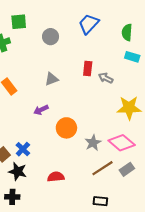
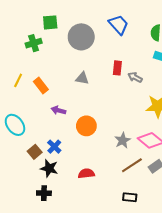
blue trapezoid: (89, 24) -> (118, 25), turned 95
gray circle: (51, 37) -> (81, 37), size x1.6
gray triangle: (52, 79) -> (82, 78), turned 32
purple arrow: (41, 110) -> (58, 110), moved, turned 40
orange circle: (66, 128) -> (86, 126), moved

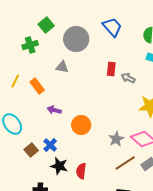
green square: (50, 22) -> (46, 25), turned -35
gray triangle: (82, 78) -> (62, 67), moved
black star: (49, 168) -> (59, 166), moved
red semicircle: (86, 173) -> (81, 171), turned -77

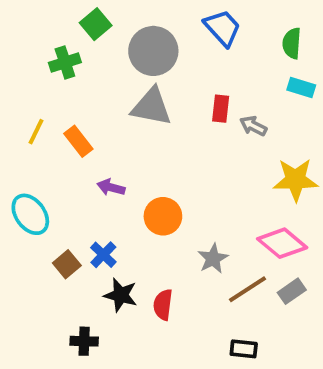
gray triangle: (62, 67) -> (151, 107), moved, size x1.6
gray star: (116, 139) -> (213, 259), moved

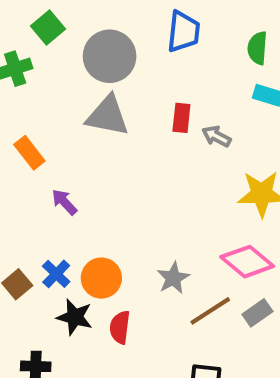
blue trapezoid: (223, 28) -> (184, 32), turned 48
purple arrow: (111, 187) -> (64, 202), turned 32
orange circle: (163, 216) -> (101, 278), moved

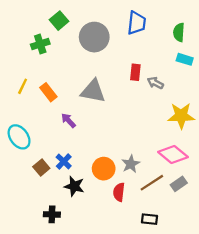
gray triangle: (108, 116) -> (93, 91), moved
orange circle: (101, 278) -> (104, 169), moved
red semicircle: (120, 327) -> (119, 192), moved

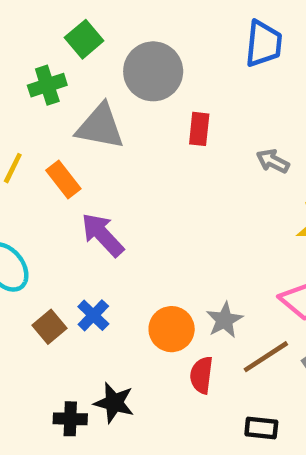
blue trapezoid: (137, 23) -> (264, 44), moved
red rectangle: (135, 72) -> (199, 129), moved
gray triangle: (93, 91) -> (100, 127), moved
purple arrow: (68, 120) -> (103, 235), size x1.5
black star: (74, 186) -> (114, 403), moved

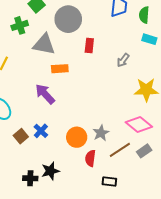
gray arrow: (273, 161) -> (123, 60), turned -80
orange rectangle: (63, 180) -> (60, 69), moved, turned -56
black star: (114, 403) -> (50, 171), turned -30
black rectangle: (261, 428) -> (109, 181), moved

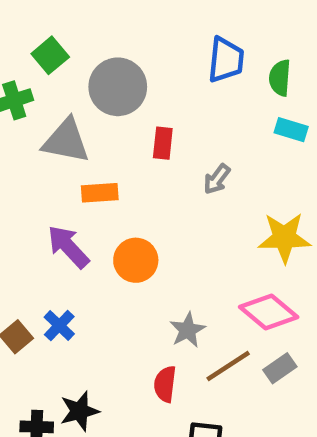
gray arrow: (123, 60) -> (217, 179), moved
orange circle: (77, 137) -> (136, 260), moved

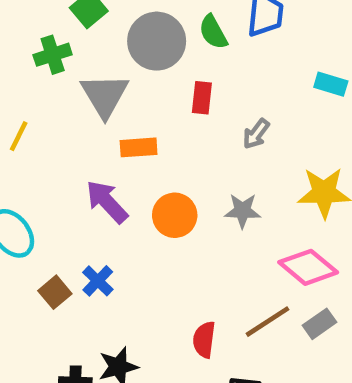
green semicircle: (280, 78) -> (213, 32), moved, turned -33
gray triangle: (66, 141) -> (105, 95), turned 48
gray star: (188, 330) -> (243, 211), moved, turned 30

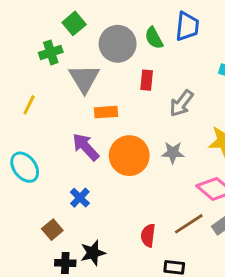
gray arrow: (256, 134) -> (181, 103), size x1.4
orange circle: (175, 215) -> (129, 156), size x1.4
brown square: (55, 292) -> (52, 230), moved

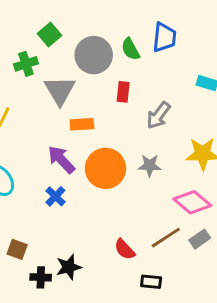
blue cross: (80, 198) -> (55, 196), moved
brown square: (52, 230) -> (17, 249), moved, turned -30
red semicircle: (148, 235) -> (125, 249), turned -50

